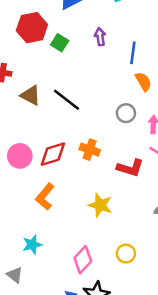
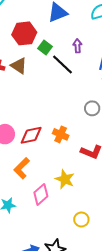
brown triangle: (31, 95) -> (19, 66), moved
black line: (67, 100) -> (63, 64), moved
pink diamond: (83, 260) -> (41, 194), moved

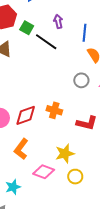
yellow star: (65, 179) -> (65, 153), turned -30
pink diamond: (41, 194) -> (44, 172), turned 70
yellow circle: (81, 219) -> (75, 177), moved

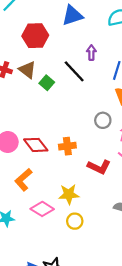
green square: (27, 28) -> (47, 83), moved
orange cross: (54, 110) -> (67, 146), turned -35
red diamond: (26, 115) -> (36, 145), turned 60

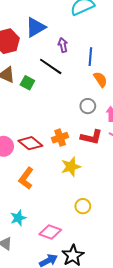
blue triangle: (72, 16) -> (36, 27), moved
red L-shape: (99, 167) -> (91, 137), moved
yellow star: (69, 194) -> (71, 167), moved
pink diamond: (42, 209) -> (50, 232), moved

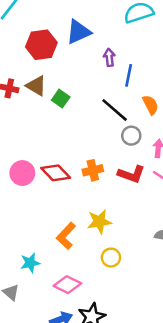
blue line: (90, 57) -> (129, 75), moved
black line: (51, 66) -> (115, 110), moved
yellow star: (71, 167) -> (99, 222), moved
orange L-shape: (26, 178) -> (66, 236), moved

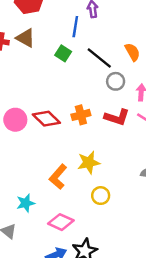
blue line: (129, 75) -> (75, 27), moved
green square: (61, 99) -> (63, 53), moved

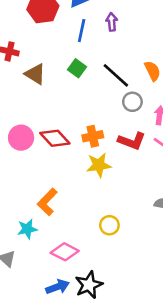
blue line: (75, 27) -> (82, 31), moved
brown triangle: (25, 38) -> (35, 74), moved
yellow star: (89, 162) -> (99, 165), moved
orange L-shape: (58, 177) -> (47, 202), moved

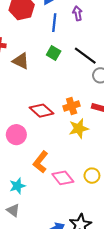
pink circle: (21, 138) -> (16, 135), moved
cyan star: (27, 229) -> (17, 186), moved
pink diamond: (65, 252) -> (63, 178), moved, turned 30

